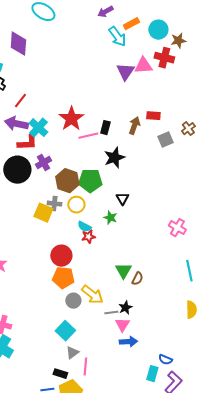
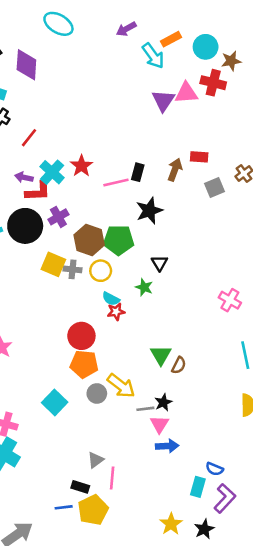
purple arrow: (105, 12) -> (126, 29), moved
red star: (71, 119) -> (81, 166), moved, size x0.7
purple arrow: (16, 124) -> (24, 177), moved, size x0.6
yellow square: (43, 213) -> (53, 264), moved
cyan square: (65, 331) -> (55, 402), moved

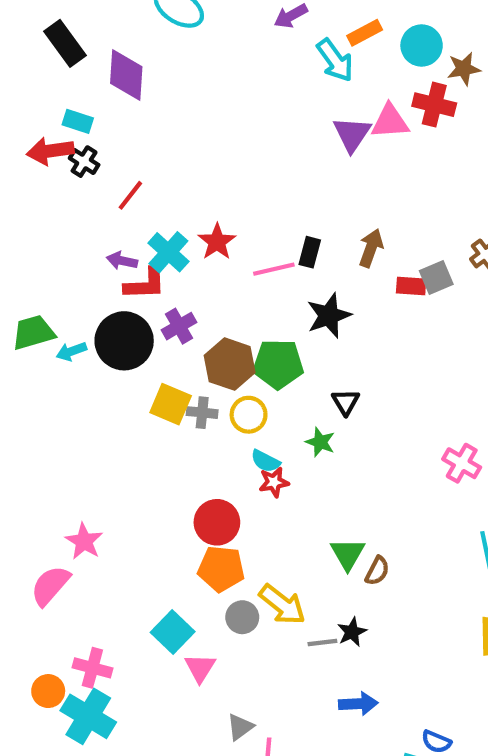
red rectangle: (199, 157) -> (411, 286), moved
pink triangle: (159, 424) -> (200, 668), moved

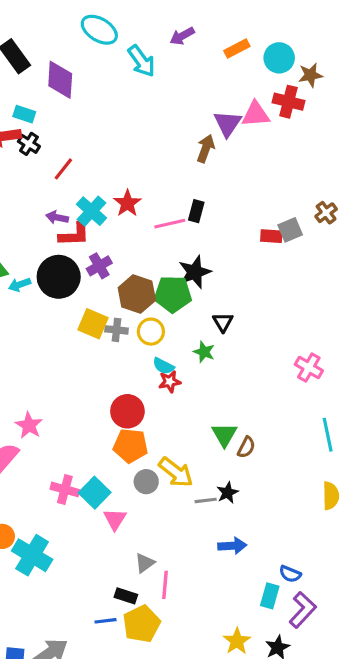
cyan arrow: (335, 60) -> (142, 61), moved
brown arrow: (371, 248) -> (206, 149), moved
black star: (329, 316) -> (195, 272), moved
pink cross: (92, 668) -> (65, 489), moved

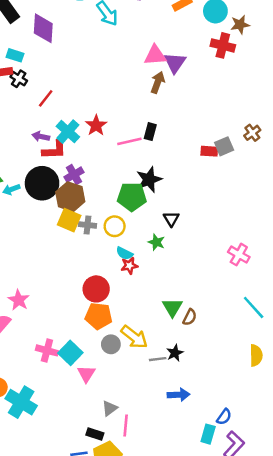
pink triangle: (256, 114) -> (155, 55), moved
brown hexagon: (137, 294) -> (70, 197), moved
cyan line: (328, 435) -> (254, 307), turned -30
blue semicircle: (290, 574) -> (224, 417), turned -77

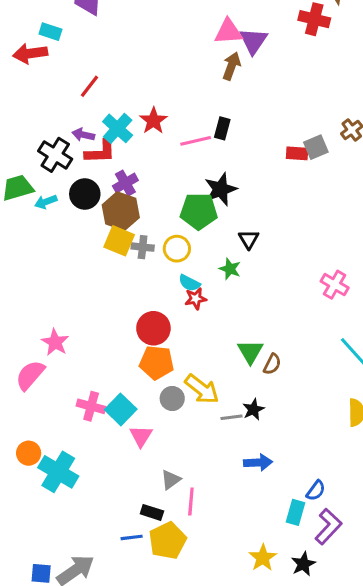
black cross: (19, 79) -> (55, 155), moved, size x1.5
black circle: (42, 183) -> (85, 194), size x0.7

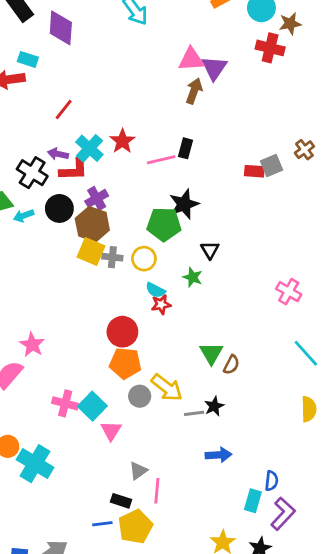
blue semicircle: (316, 491) -> (271, 481), turned -30

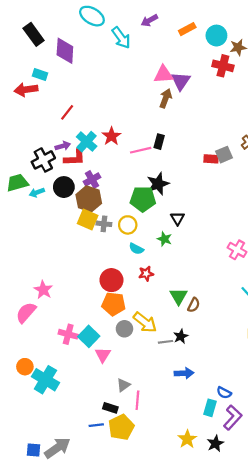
purple arrow: (58, 154) -> (63, 146), turned 152
black cross: (32, 173) -> (43, 160), turned 30
red star: (161, 304) -> (146, 274), moved
blue semicircle: (271, 481) -> (224, 393), turned 112

